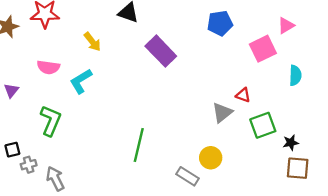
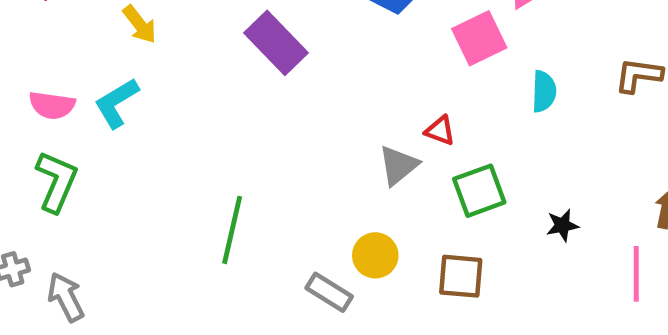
pink semicircle: (48, 67) -> (52, 105), moved
black star: (291, 143) -> (562, 225), moved
brown square: (298, 168) -> (461, 276), moved

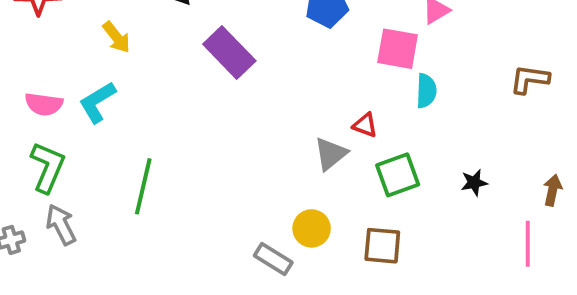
pink square: (479, 38) -> (398, 49), turned 36
cyan semicircle: (544, 91) -> (426, 91), moved
black star: (562, 225) -> (474, 183), moved
green line: (232, 230) -> (143, 186), moved
gray arrow: (66, 297) -> (61, 225), moved

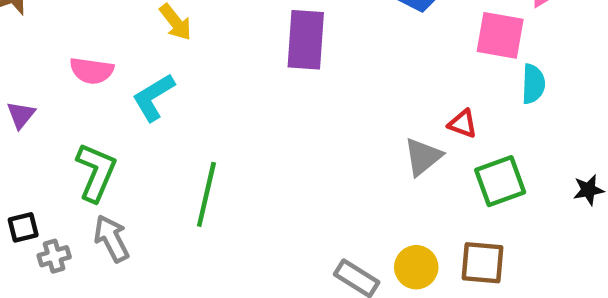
purple rectangle: (229, 52) -> (306, 40), turned 48
pink semicircle: (44, 104) -> (92, 71), moved
yellow circle: (312, 228) -> (416, 267), moved

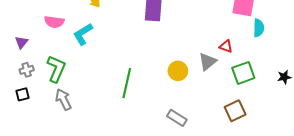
green line: (206, 194) -> (127, 83), moved
gray cross: (54, 256) -> (27, 70), moved
brown square: (482, 263) -> (235, 111), turned -30
yellow circle: (416, 267) -> (178, 71), moved

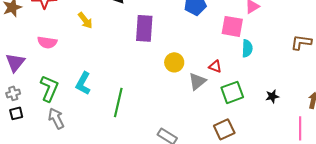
cyan L-shape: (83, 34) -> (83, 83), moved, turned -30
purple triangle: (22, 42) -> (15, 62), size x1.5
gray cross: (27, 70) -> (13, 93), moved
yellow circle: (178, 71) -> (174, 62), moved

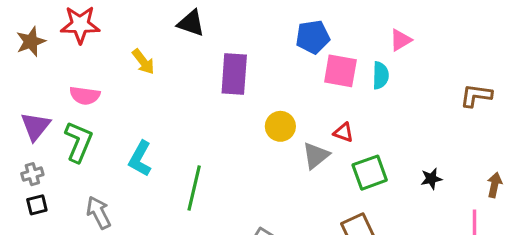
pink square: (232, 26) -> (340, 71), moved
cyan semicircle: (247, 48) -> (381, 75), moved
green L-shape: (49, 88) -> (79, 142), moved

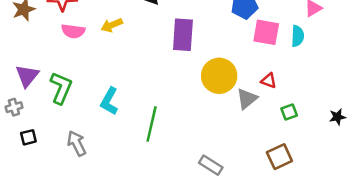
yellow arrow: (143, 62) -> (112, 25), turned 105
pink semicircle: (85, 96) -> (73, 31), moved
yellow circle: (280, 126) -> (219, 76), size x1.5
green square: (370, 173) -> (289, 112), size x0.6
gray cross: (32, 174) -> (14, 107), moved

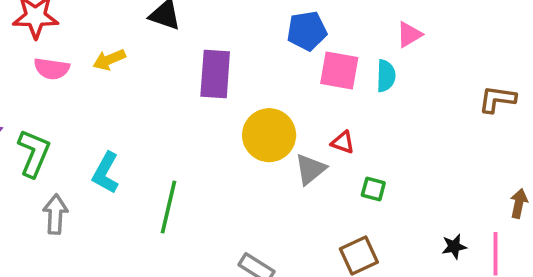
green square: (289, 112) -> (373, 189), turned 35
black star: (337, 117) -> (454, 247), moved
gray arrow: (77, 143) -> (55, 214), moved, turned 30

